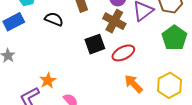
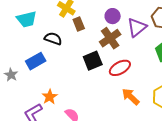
brown cross: (114, 21) -> (110, 38), turned 30
blue rectangle: (14, 22) -> (36, 61), moved

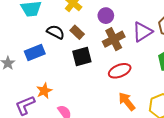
purple circle: (113, 16) -> (106, 16), moved
brown rectangle: (79, 24) -> (77, 32), moved, turned -32
black square: (93, 61) -> (82, 56), moved

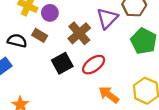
purple circle: (106, 16) -> (50, 13), moved
black square: (82, 56) -> (62, 63), moved

